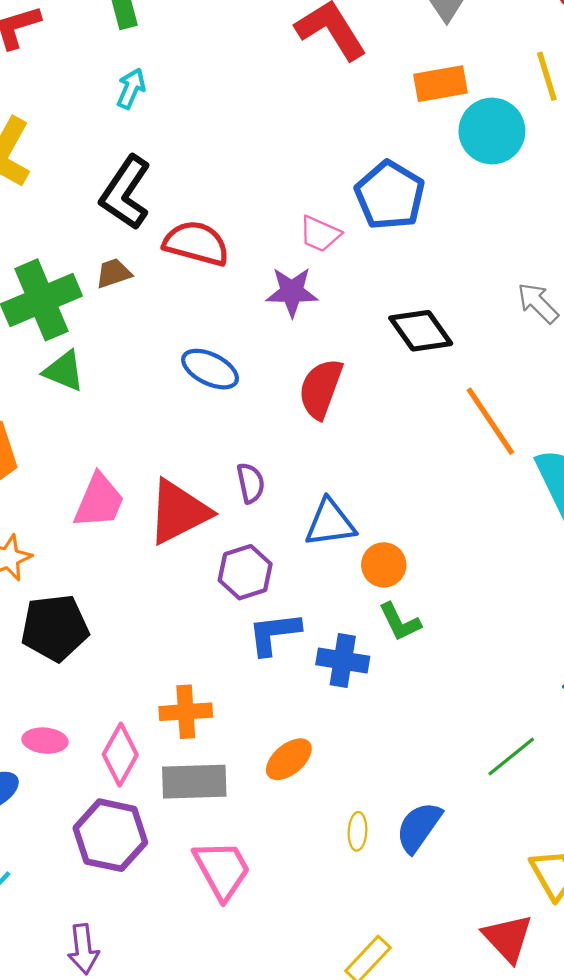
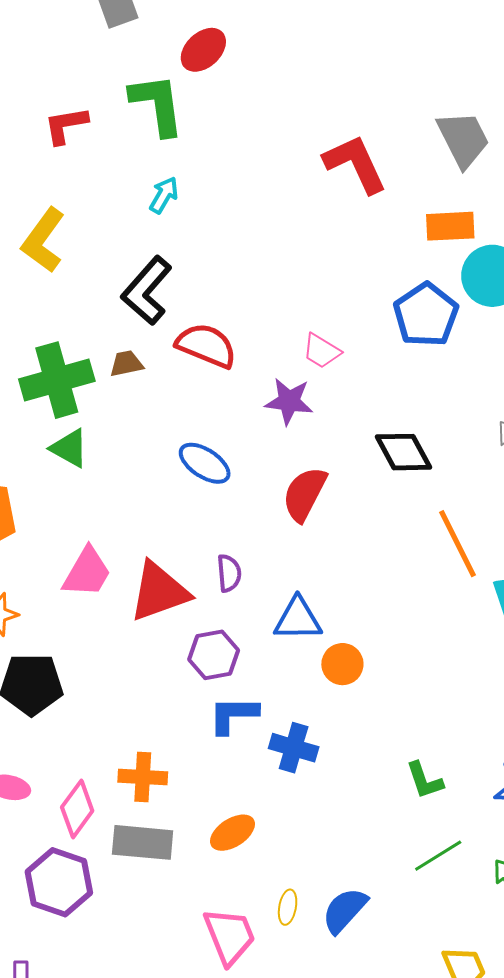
blue pentagon: (390, 195) -> (426, 315), moved
green L-shape: (400, 622) -> (425, 780), moved
pink trapezoid: (222, 870) -> (229, 936), moved

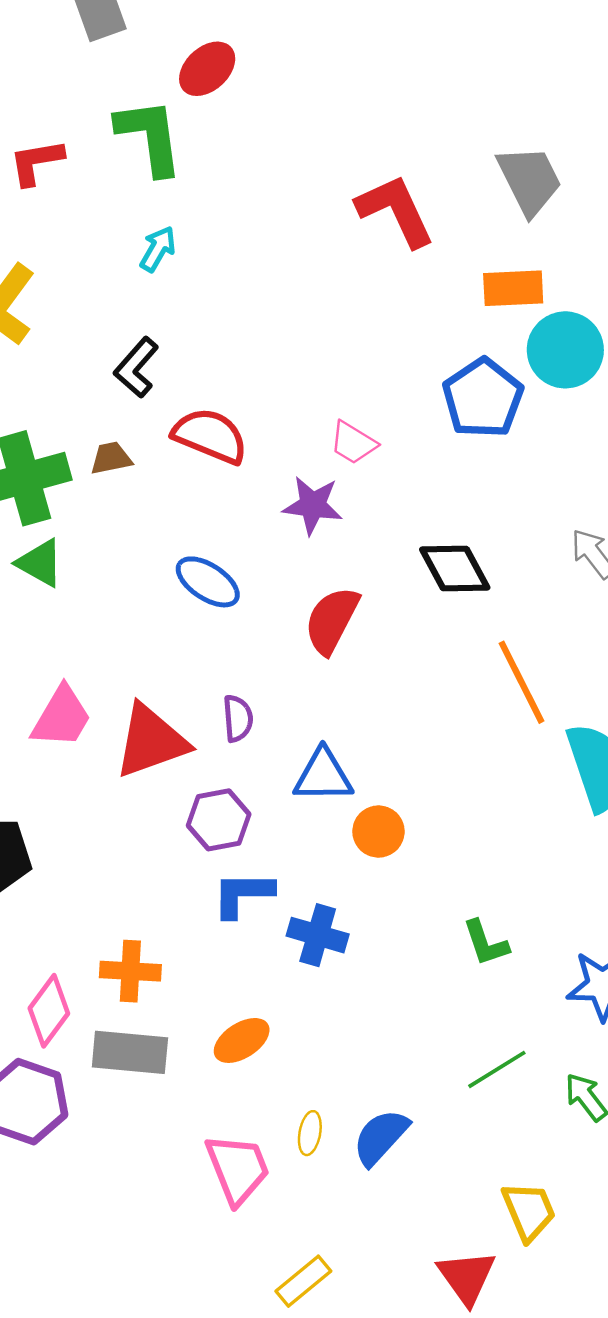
black L-shape: (147, 291) -> (136, 368), size x0.7
green L-shape: (425, 780) -> (486, 943), moved

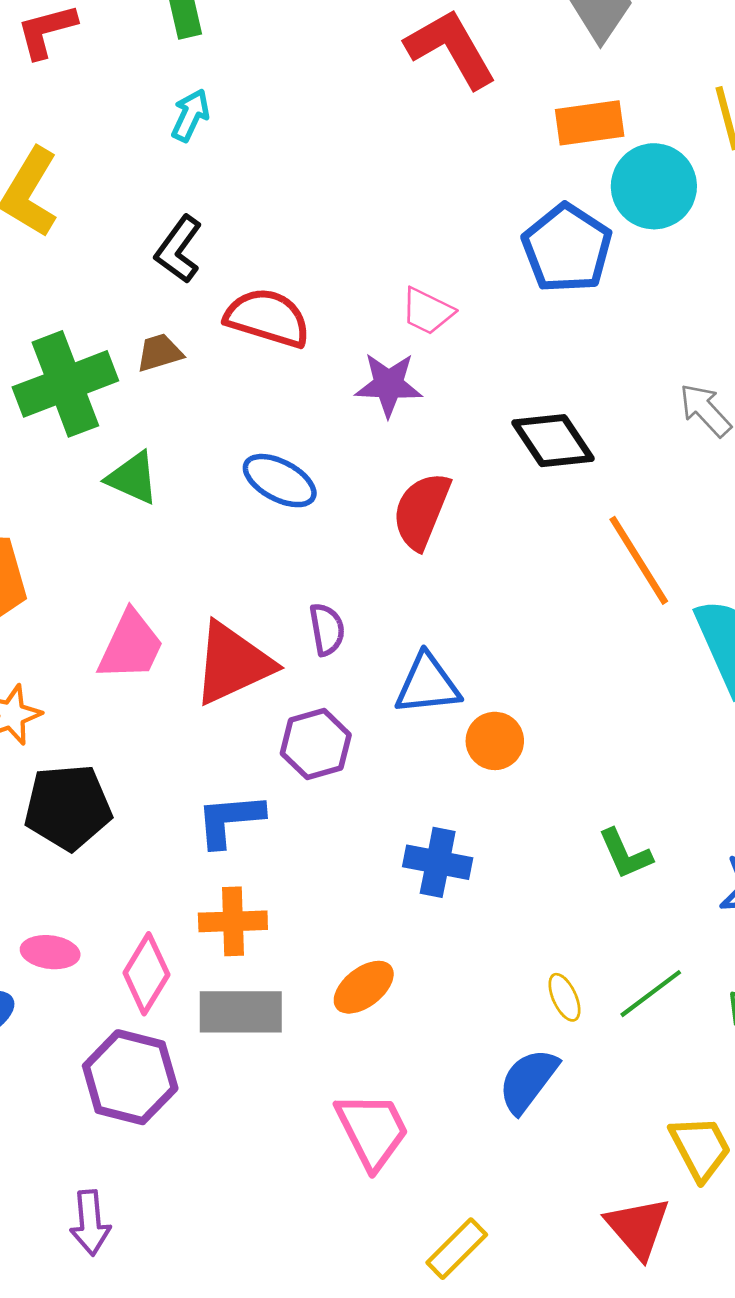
green triangle: (40, 563) -> (133, 478), moved
blue L-shape: (243, 894) -> (230, 820), moved
yellow ellipse: (310, 1133) -> (564, 997), moved, turned -30

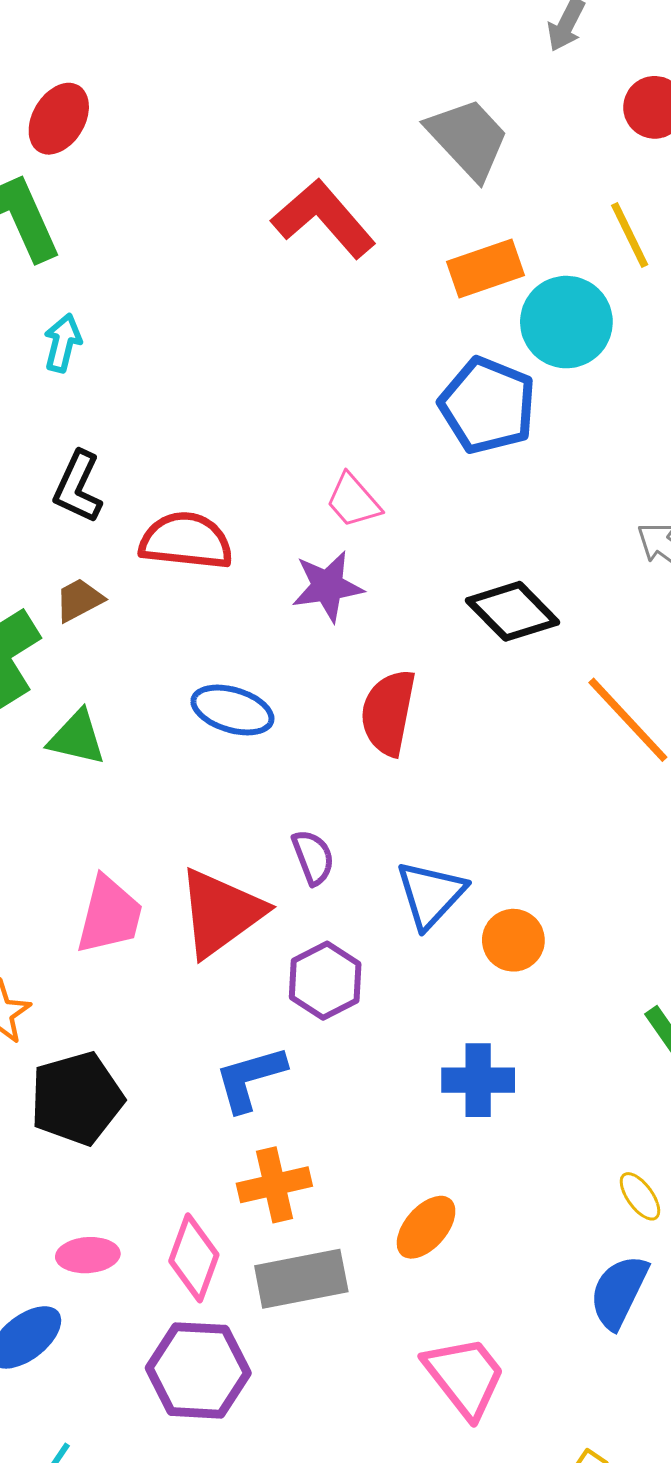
pink trapezoid: (427, 311) -> (353, 501), turned 34
blue triangle: (428, 684) -> (431, 894), turned -30

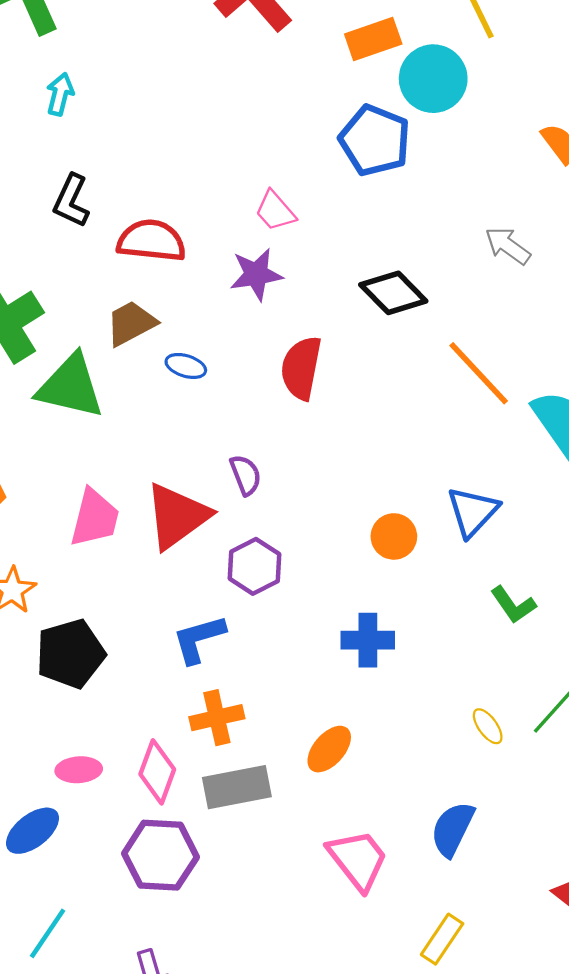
brown trapezoid: (79, 600) -> (131, 323), moved, size x1.4
blue ellipse: (232, 710) -> (186, 366), size x0.7
green triangle: (77, 738) -> (71, 386), size x1.6
blue triangle: (431, 894) -> (473, 512), moved
blue semicircle: (619, 1292) -> (453, 829), moved

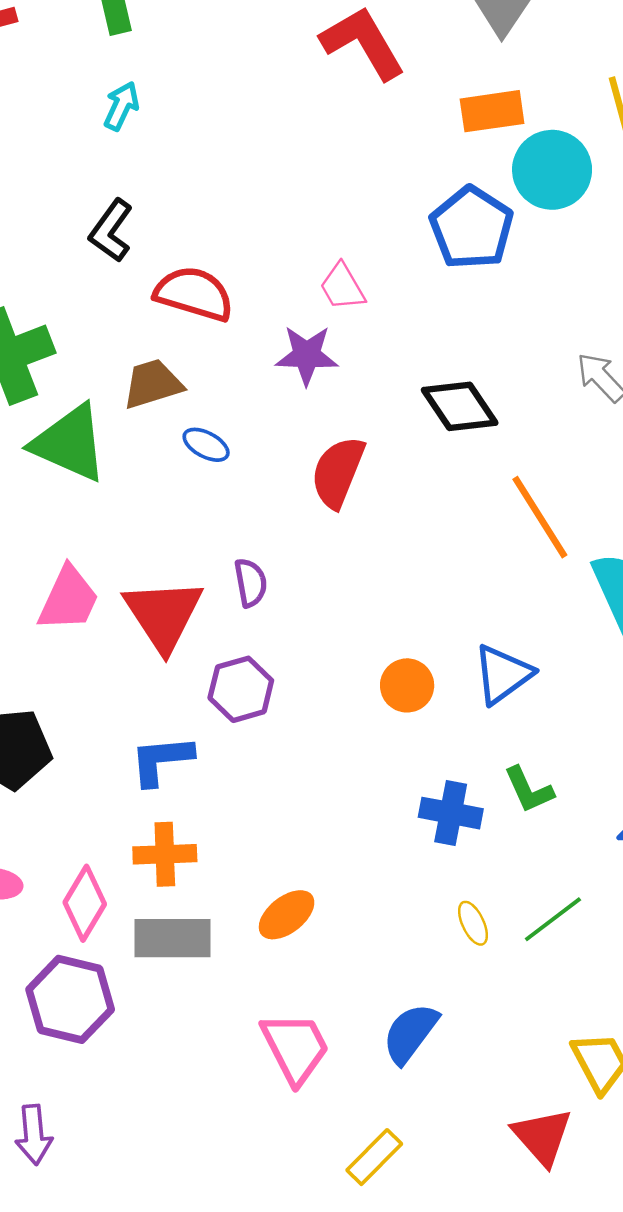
red triangle: (177, 516) -> (163, 615), turned -38
blue cross: (368, 640) -> (451, 813), moved

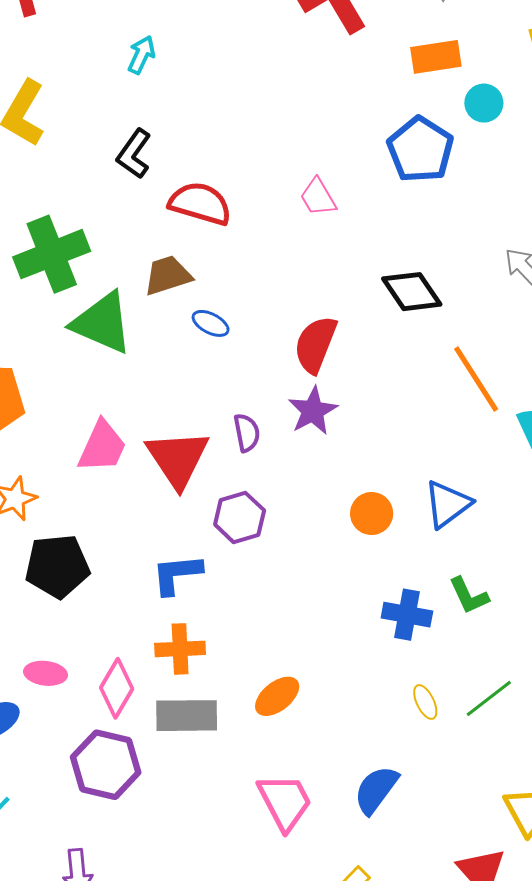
cyan circle: (552, 170) -> (484, 103), size x0.6
purple star: (307, 355) -> (313, 411), moved, turned -30

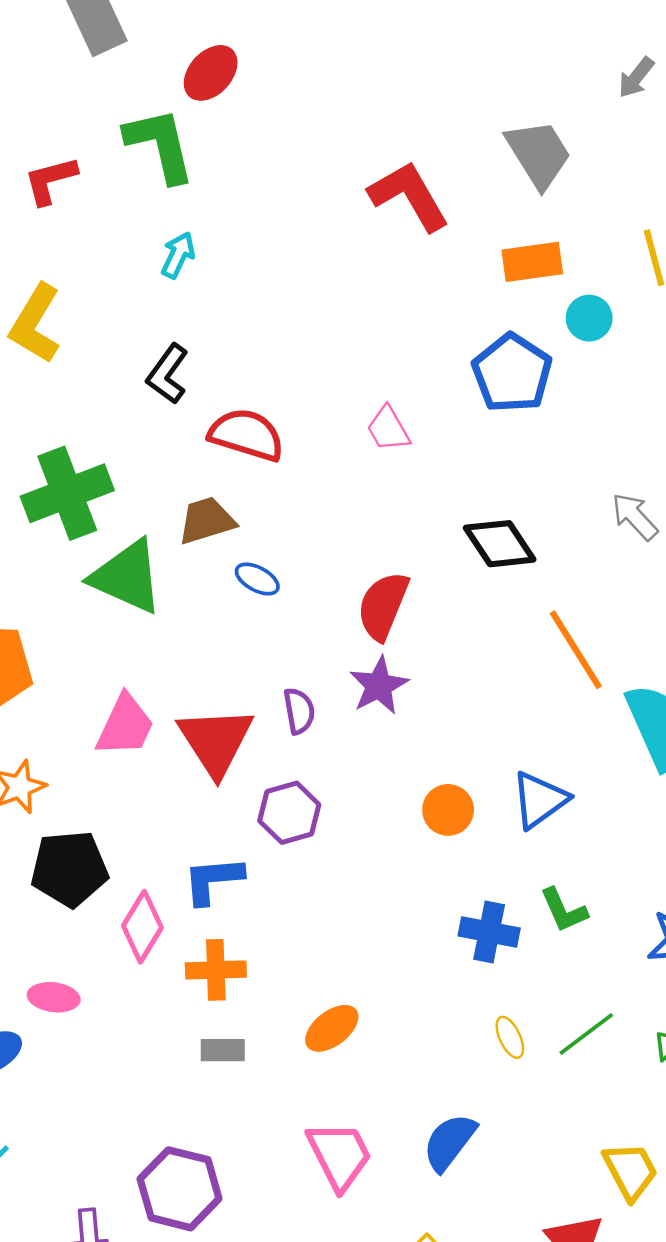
pink diamond: (117, 688) -> (142, 927), moved
gray rectangle: (187, 716) -> (223, 1050), size x0.6
purple hexagon: (106, 765) -> (180, 1189), moved

